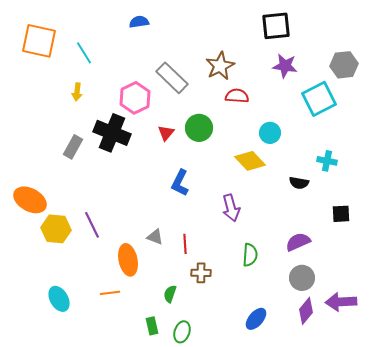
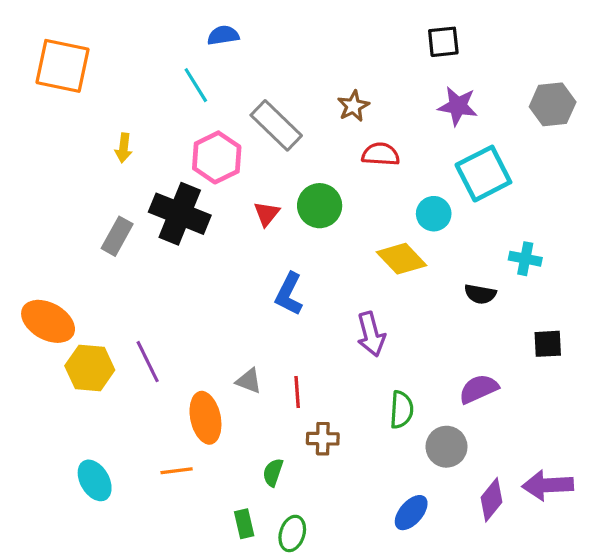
black square: (276, 26) -> (443, 42), size x0.7
cyan line: (84, 53) -> (196, 85), moved
brown star: (220, 66) -> (353, 106), size x0.7
cyan square: (319, 99) -> (483, 174), moved
gray circle: (302, 278) -> (447, 447), moved

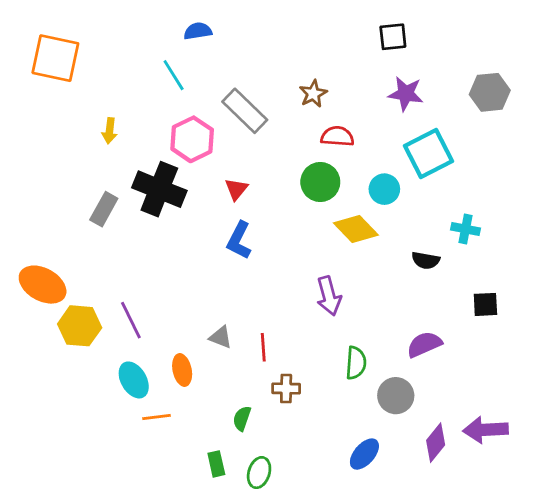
green circle: (320, 206) -> (320, 182), moved
blue L-shape: (289, 294) -> (239, 240), moved
orange ellipse: (205, 418) -> (182, 370), size x0.7
cyan ellipse: (95, 480) -> (134, 380), moved

